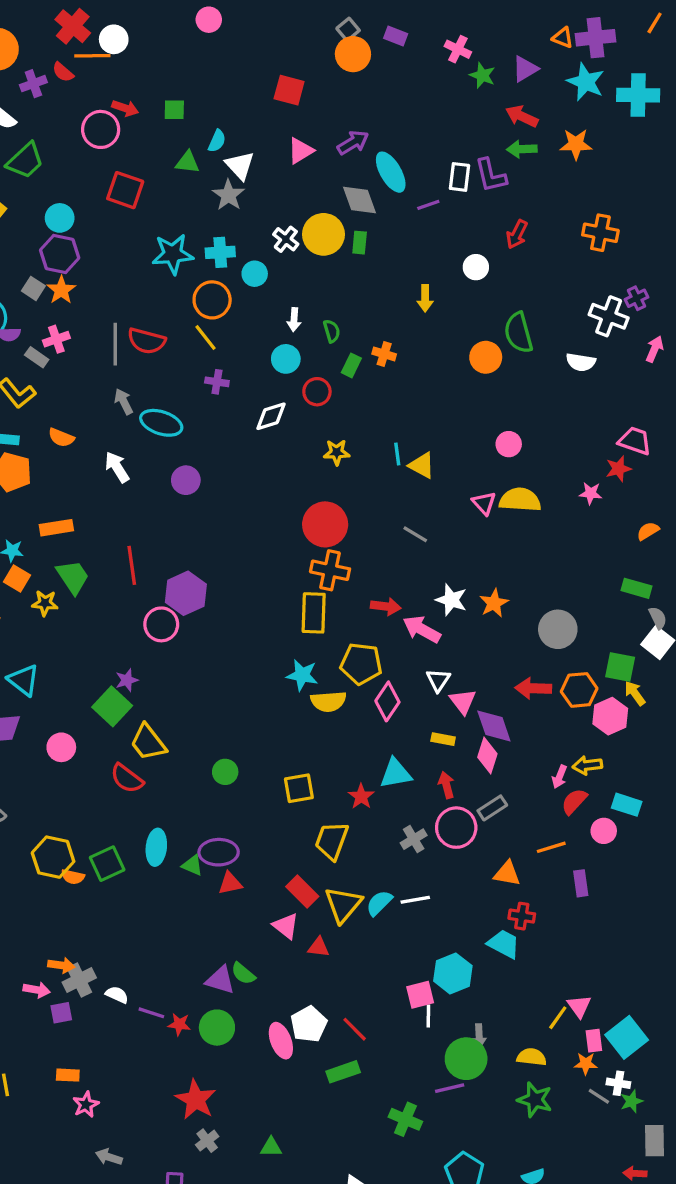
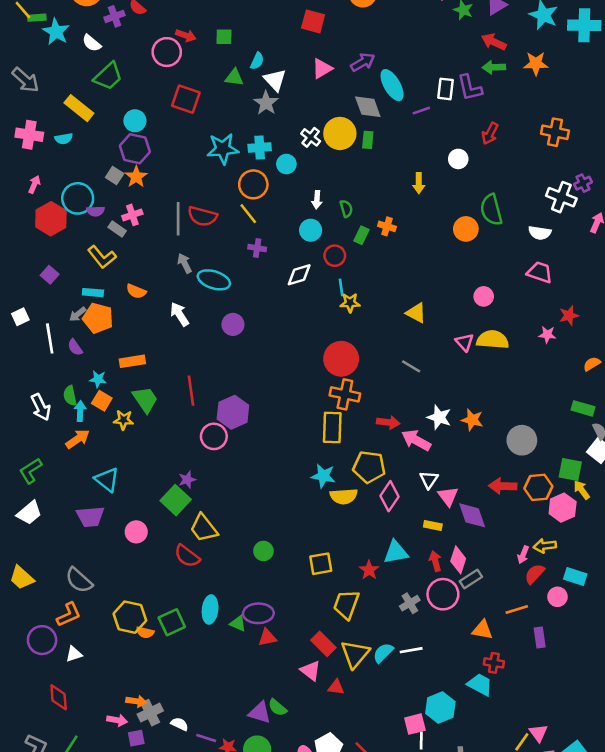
pink trapezoid: (635, 441) -> (540, 272), moved
cyan line: (397, 454) -> (341, 287), moved
orange star: (494, 603) -> (472, 420), turned -30
pink diamond: (487, 755) -> (458, 560), moved

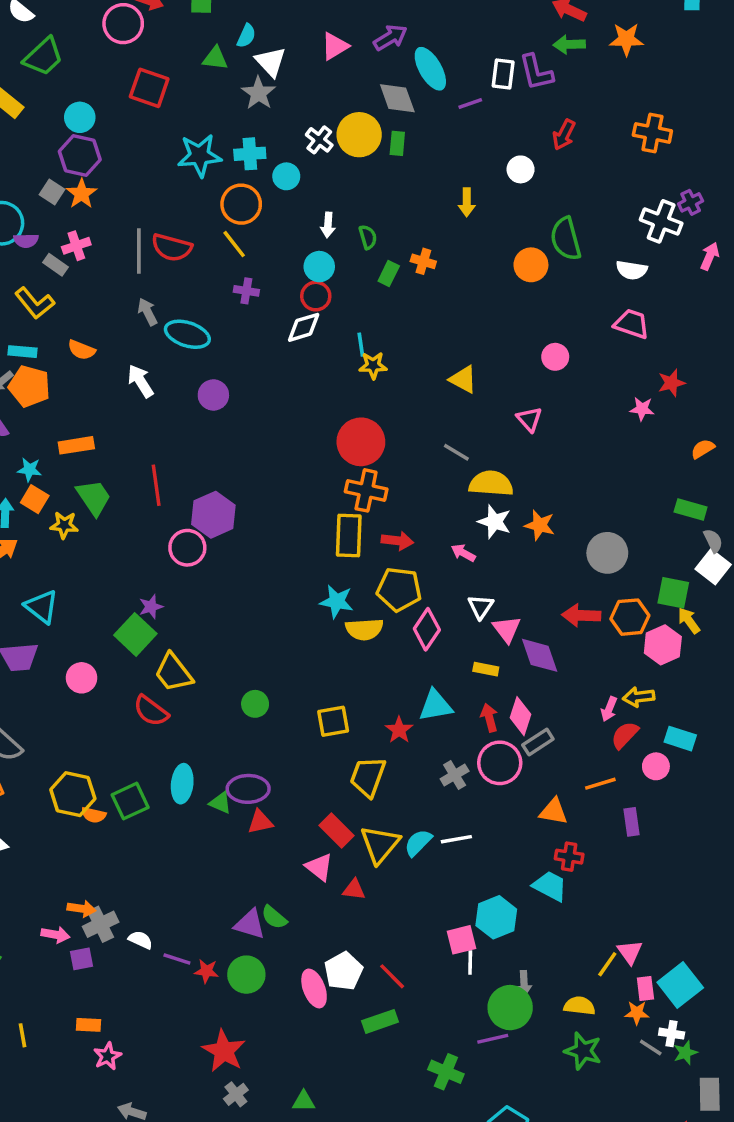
red circle: (335, 256) -> (316, 296), moved
yellow semicircle: (493, 340) -> (491, 483), moved
red arrow: (388, 422) -> (397, 541), moved
pink arrow: (416, 440) -> (463, 553), size x0.6

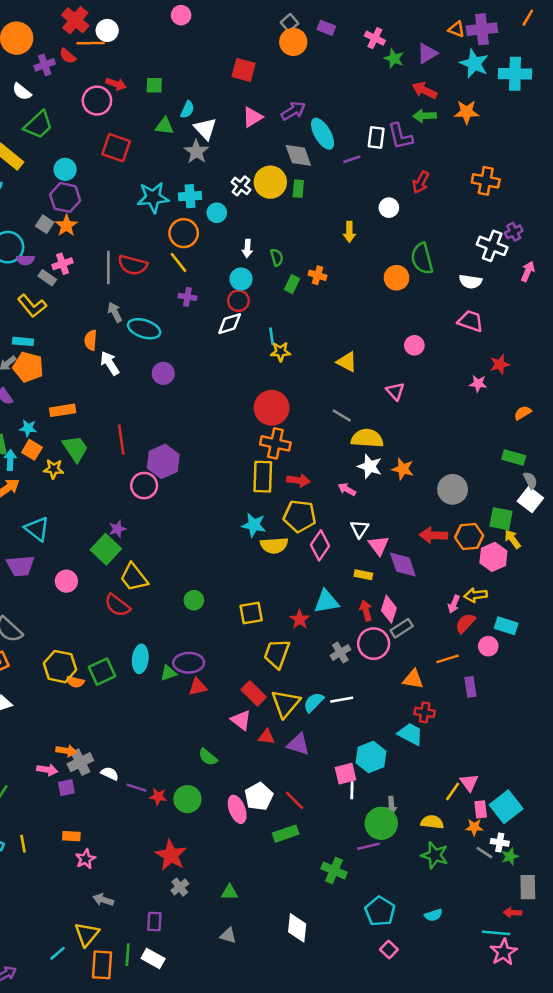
orange semicircle: (82, 350) -> (91, 340), moved, turned 72
green triangle: (220, 803) -> (168, 673), turned -42
purple triangle: (250, 924) -> (298, 744), moved

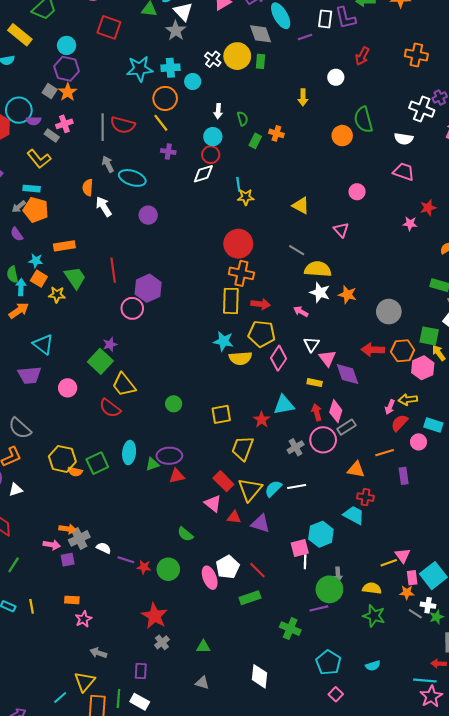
yellow line: (453, 791) -> (389, 563), turned 35

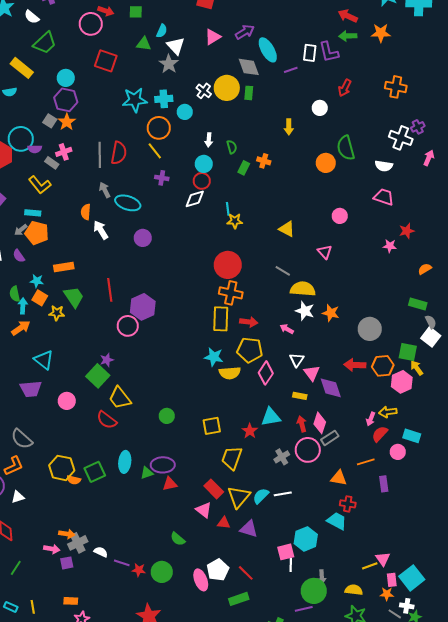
red semicircle: (123, 125) -> (119, 153), turned -95

